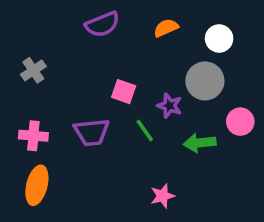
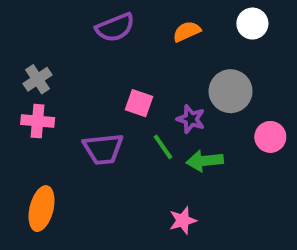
white circle: (219, 38) -> (252, 24), moved
pink cross: (33, 136) -> (38, 121), moved
green arrow: (200, 143) -> (205, 161), moved

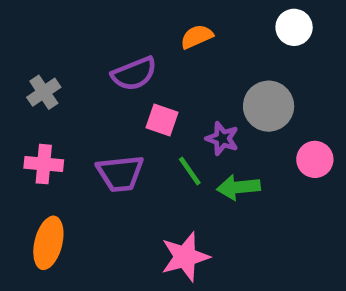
purple semicircle: (115, 28) -> (134, 74), moved
orange semicircle: (187, 31) -> (197, 37), moved
pink cross: (38, 121) -> (44, 164), moved
pink star: (183, 220) -> (185, 257), moved, size x1.5

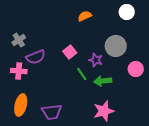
purple semicircle: (134, 74) -> (36, 57), moved
pink square: (162, 120) -> (70, 52), turned 32
purple trapezoid: (120, 173) -> (52, 112), moved
pink star: (185, 257) -> (104, 111), moved

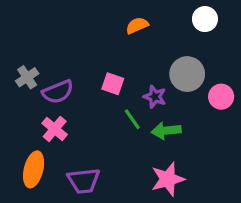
gray cross: (19, 40) -> (27, 77), moved
pink square: (70, 52) -> (113, 84), turned -32
pink circle: (136, 69) -> (221, 97), moved
pink cross: (19, 71) -> (55, 129), moved, turned 35

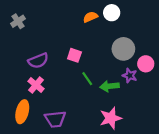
white circle: (205, 19) -> (112, 13), moved
gray cross: (27, 77) -> (18, 21), moved
purple star: (155, 97) -> (130, 76), moved

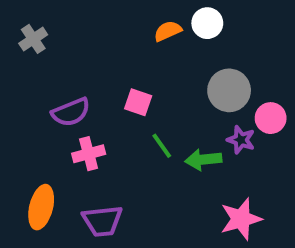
pink cross: (36, 85) -> (89, 154), moved, turned 35
pink star: (111, 118) -> (241, 219), moved

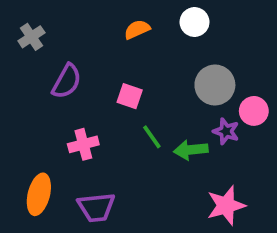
orange semicircle: (168, 31) -> (137, 29), moved
purple semicircle: (71, 112) -> (67, 81), moved, turned -39

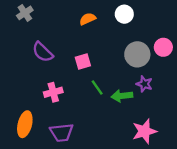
gray cross: (31, 37) -> (25, 13), moved
purple semicircle: (67, 81) -> (43, 52), turned 105
pink square: (130, 96) -> (83, 61), turned -35
pink circle: (254, 111) -> (163, 47), moved

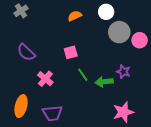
purple semicircle: (43, 52) -> (26, 52), moved
gray circle: (137, 54) -> (119, 32), moved
pink cross: (53, 92) -> (45, 79), turned -35

